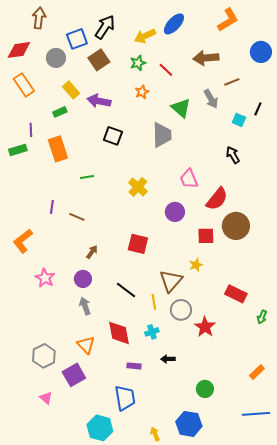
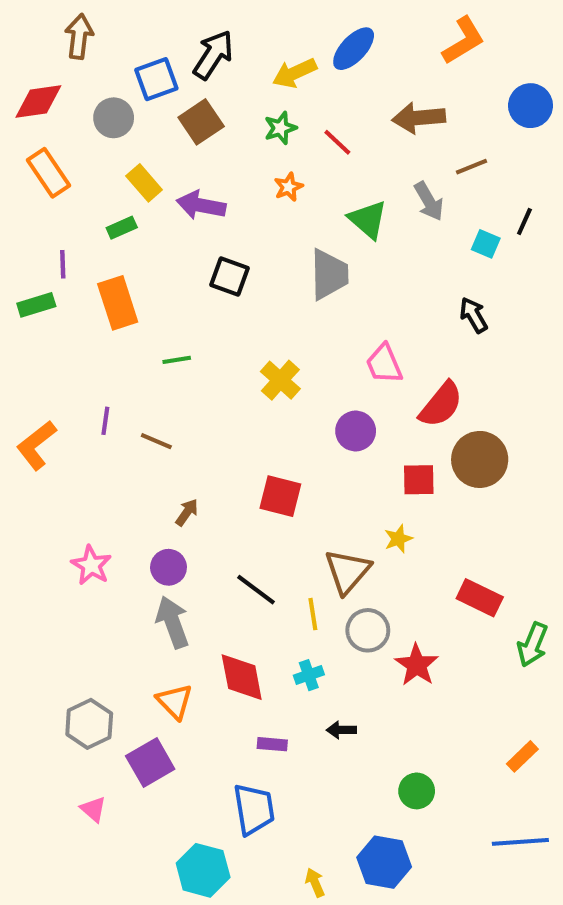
orange L-shape: (23, 241) -> (36, 445), moved
gray arrow: (85, 306) -> (173, 622), size x1.4
green arrow: (262, 317) -> (533, 645), size x1.5

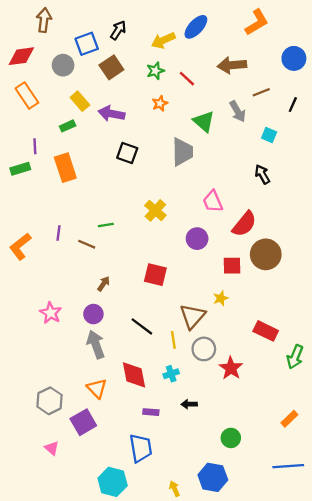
black arrow: (213, 55) -> (118, 30), size x0.7
black line: (524, 222) -> (293, 105), moved
green line: (177, 360) -> (106, 225), moved

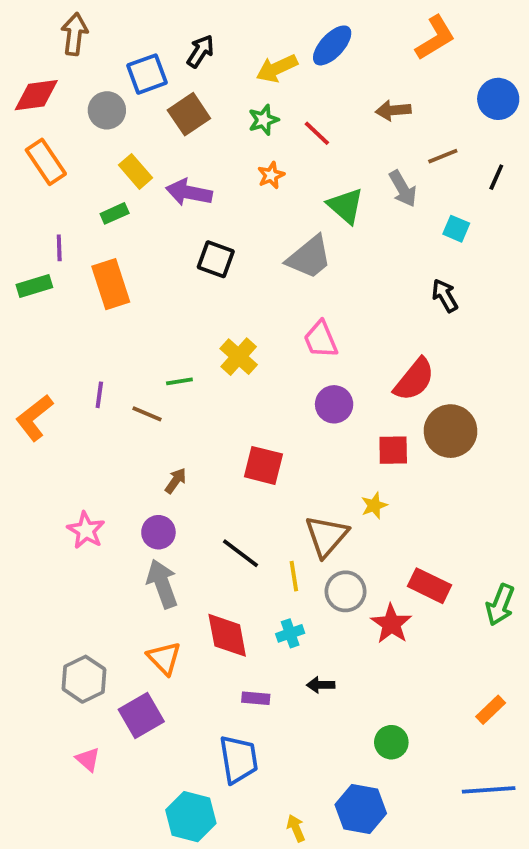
brown arrow: (232, 65) -> (393, 110), size x0.7
gray trapezoid: (182, 152) -> (309, 257), turned 52
pink trapezoid: (213, 201) -> (321, 339), moved
yellow cross: (155, 210) -> (239, 357), moved
red rectangle: (266, 331) -> (430, 586), moved

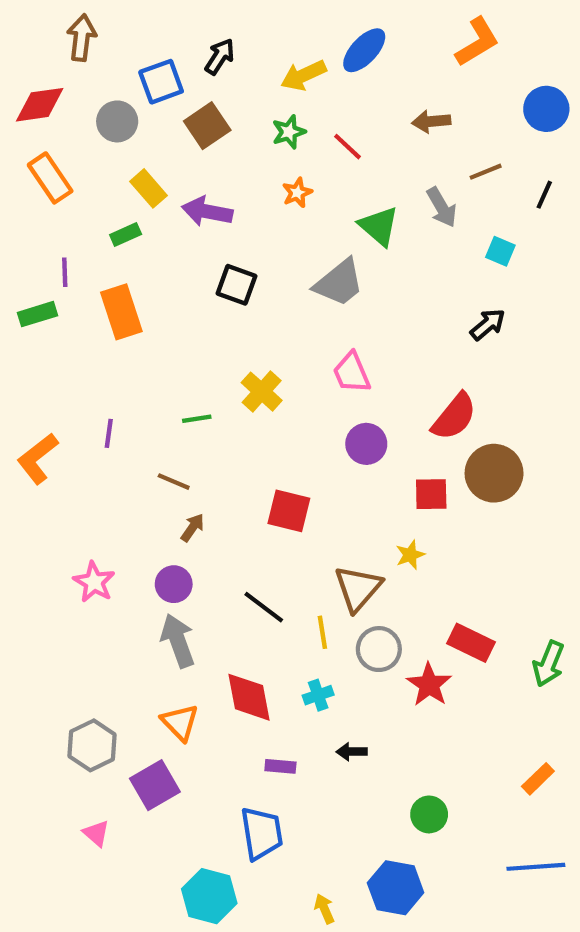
black arrow: (445, 296) -> (488, 325), turned 80
brown line: (147, 414) -> (174, 482), moved

